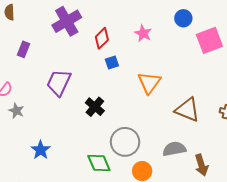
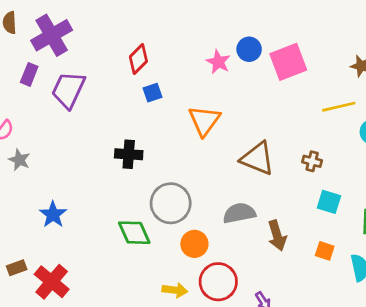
blue circle: (183, 18) -> (249, 49), moved
purple cross: (67, 21) -> (52, 35), moved
pink star: (143, 33) -> (218, 62), moved
purple trapezoid: (59, 83) -> (68, 90), moved
black cross: (95, 107) -> (129, 154), turned -36

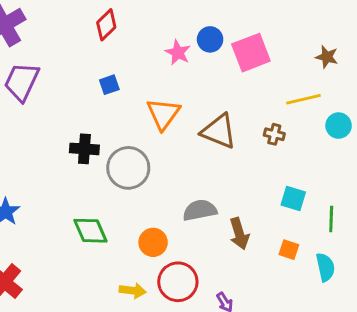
red diamond: (138, 59) -> (106, 25), moved
brown triangle: (257, 158) -> (219, 131), moved
brown cross: (312, 161) -> (274, 134), moved
gray circle: (171, 203) -> (128, 168), moved

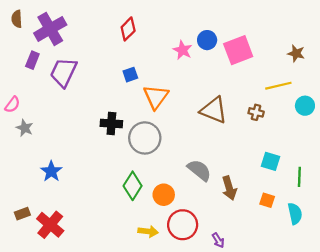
orange triangle: (163, 114) -> (156, 97), moved
gray semicircle: (200, 210) -> (199, 170), turned 50
green diamond: (90, 231) -> (133, 186), moved, turned 56

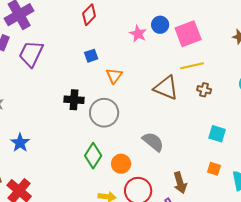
yellow line: (278, 86) -> (192, 66), moved
orange triangle: (156, 97) -> (114, 76), size x0.7
brown arrow: (229, 188) -> (180, 183), moved

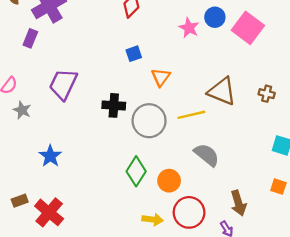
pink square: (188, 34) -> (248, 28), turned -32
purple trapezoid: (31, 54) -> (63, 84), moved
yellow line: (192, 66) -> (191, 115), moved

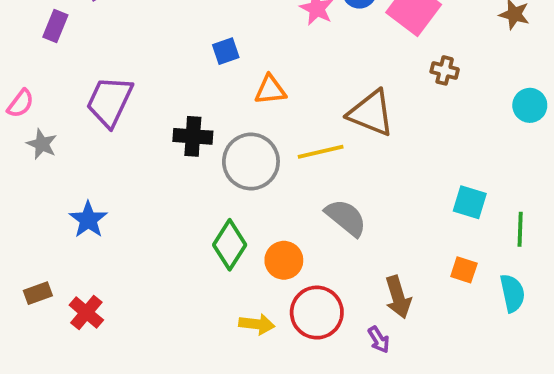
orange triangle: (161, 77) -> (270, 90), turned 48
brown cross: (267, 94) -> (445, 70), moved
red cross: (49, 212) -> (86, 313), size x0.7

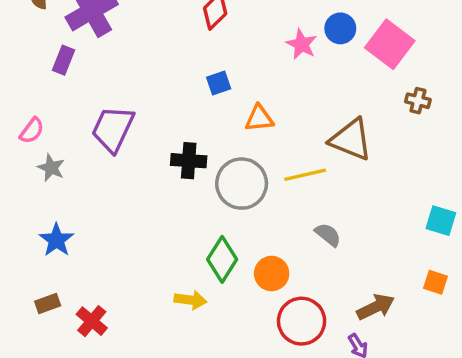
gray semicircle: (346, 218) -> (328, 235), size x0.7
blue star: (88, 220) -> (56, 240), moved
brown arrow: (398, 297) -> (376, 307), turned -99
yellow arrow: (257, 324) -> (190, 300), moved

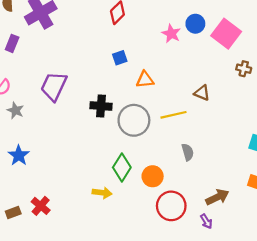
purple rectangle: (63, 60) -> (12, 43), moved
brown triangle: (351, 139) -> (202, 93), size x0.6
gray semicircle: (328, 235) -> (188, 152), turned 35
brown rectangle: (48, 303) -> (13, 212), moved

